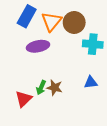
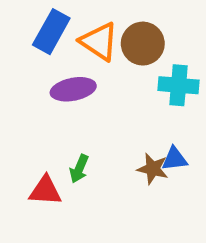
orange triangle: (51, 21) -> (99, 42), turned -35
brown star: (55, 88) -> (153, 169), moved
red triangle: (24, 99) -> (45, 191), turned 48

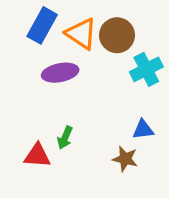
cyan cross: (179, 85) -> (146, 69), turned -32
brown star: (153, 169) -> (125, 159), moved

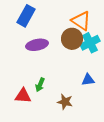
orange triangle: (81, 34) -> (81, 21), moved
brown circle: (117, 35) -> (72, 39), moved
brown star: (125, 159) -> (65, 102), moved

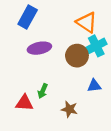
brown circle: (72, 39) -> (77, 56), moved

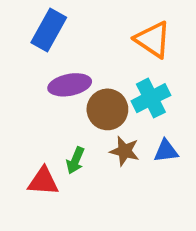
cyan cross: (96, 46) -> (151, 98), moved
brown circle: (77, 56) -> (107, 109), moved
brown star: (69, 109) -> (124, 151), moved

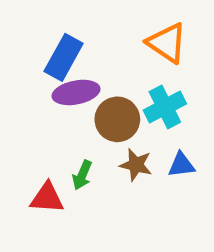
blue rectangle: (49, 30) -> (64, 57), moved

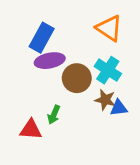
cyan cross: (165, 107) -> (108, 70), turned -30
brown star: (136, 165) -> (105, 100), moved

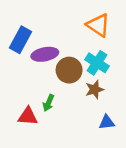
blue rectangle: (42, 38) -> (21, 40), moved
brown star: (105, 100) -> (95, 90), turned -30
blue triangle: (119, 108) -> (107, 122), moved

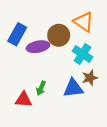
brown circle: (69, 70) -> (59, 35), moved
brown star: (95, 90) -> (90, 78), moved
blue triangle: (107, 122) -> (73, 88), moved, size x1.5

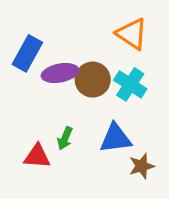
brown circle: (59, 35) -> (93, 80), moved
brown star: (90, 78) -> (142, 166), moved

